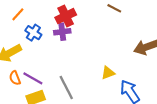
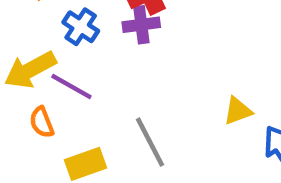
purple line: (33, 78) -> (71, 87), moved

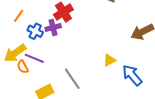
purple cross: (141, 25) -> (53, 27), moved
orange semicircle: (42, 122) -> (23, 67), moved

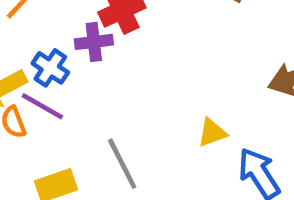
blue cross: (35, 31) -> (50, 68), moved

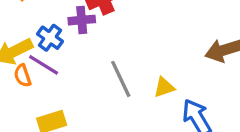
gray line: (122, 164) -> (121, 79), moved

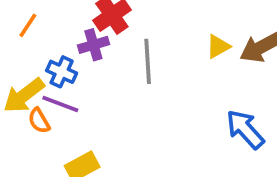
gray line: (121, 79) -> (148, 61), moved, turned 33
yellow triangle: (164, 87) -> (218, 47), moved

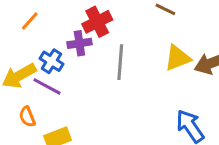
yellow triangle: (218, 47) -> (178, 58), size x1.4
orange semicircle: (39, 121) -> (27, 117), moved

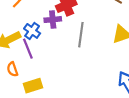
purple line: (47, 86) -> (28, 49), turned 36

